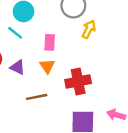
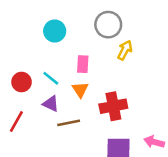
cyan line: (15, 33) -> (51, 78), moved
purple triangle: (18, 67) -> (51, 104), moved

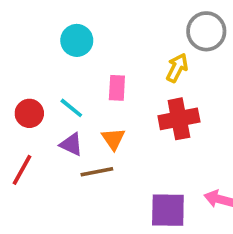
gray circle: (108, 25) -> (206, 31), moved
orange triangle: (80, 90) -> (113, 139), moved
red cross: (113, 106) -> (179, 119), moved

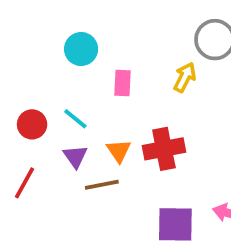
pink rectangle: (117, 88) -> (123, 83), moved
red cross: (179, 119) -> (164, 149), moved
purple triangle: (71, 144) -> (75, 156), turned 30

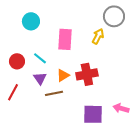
cyan circle: (81, 49) -> (31, 21), moved
pink rectangle: (123, 83) -> (65, 39), size x1.5
orange triangle: (119, 151) -> (63, 75), turned 32

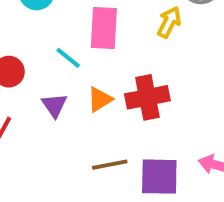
cyan line: (40, 58) -> (68, 58), moved
brown line: (54, 93) -> (110, 165), moved

